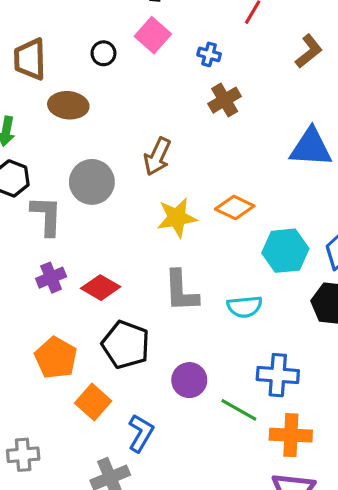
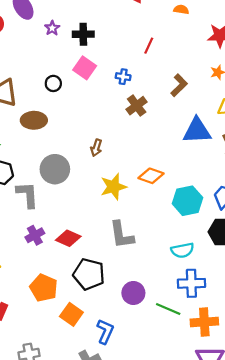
brown L-shape: (309, 51) -> (179, 85), moved
brown arrow: (157, 157) -> (96, 148), size x0.7
cyan semicircle: (245, 307) -> (182, 250), moved

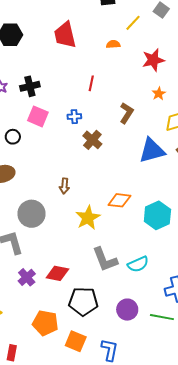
cyan semicircle: (182, 250) -> (138, 264), moved

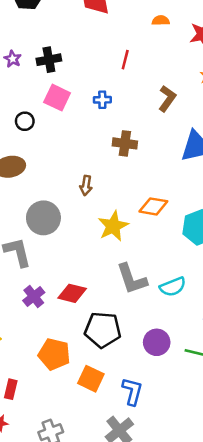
orange semicircle: (113, 44) -> (161, 20), moved
brown cross: (92, 140) -> (125, 143), moved, turned -36

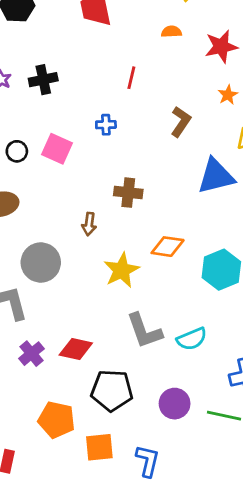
pink square: (57, 98) -> (57, 149), moved
brown cross: (125, 143) -> (128, 193), moved
orange square: (91, 379) -> (99, 447), turned -30

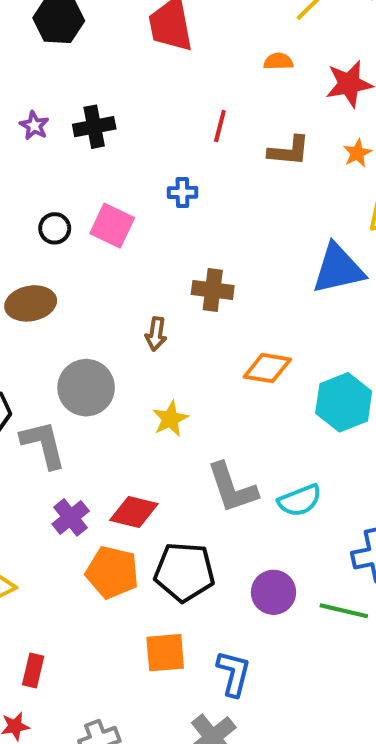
brown L-shape: (181, 122) -> (289, 151), moved, turned 60
yellow star: (122, 270) -> (170, 419), moved, size x0.7
orange pentagon: (57, 420) -> (112, 572), moved

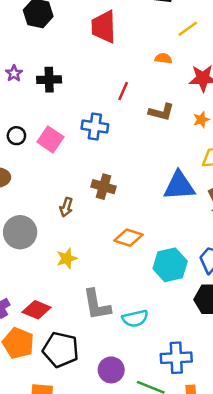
blue cross: (182, 192) -> (95, 127), size x1.5

